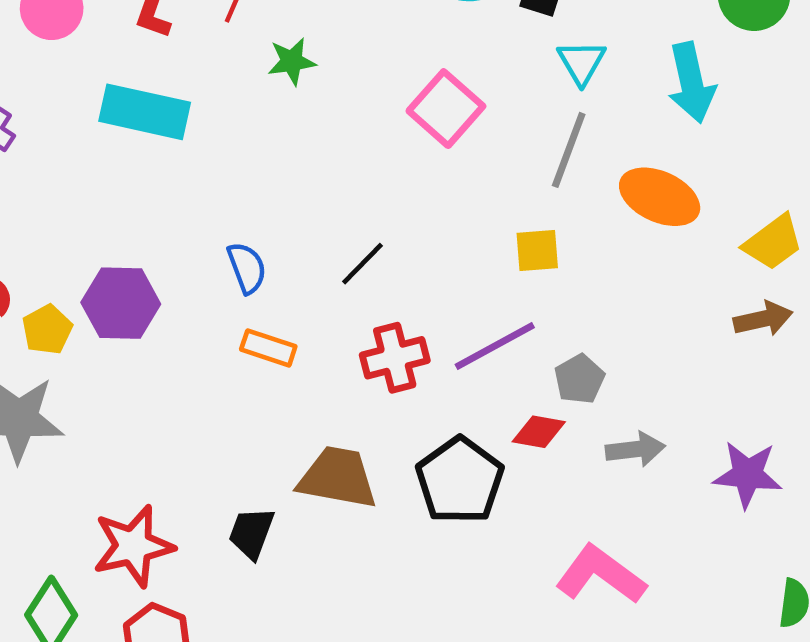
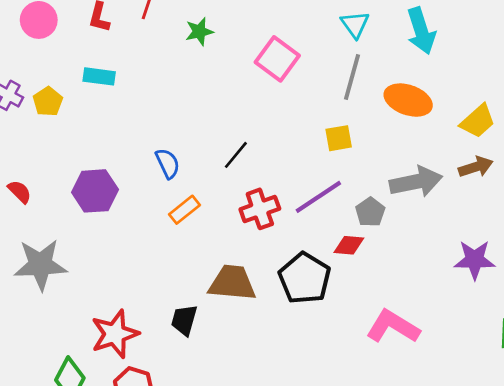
green star: (292, 61) -> (199, 32), moved
cyan rectangle: (145, 112) -> (99, 76), size x0.6
yellow pentagon: (47, 330) -> (48, 102), moved
orange rectangle: (268, 348) -> (185, 210), turned -52
gray arrow: (635, 449) -> (416, 182), moved, size x1.5

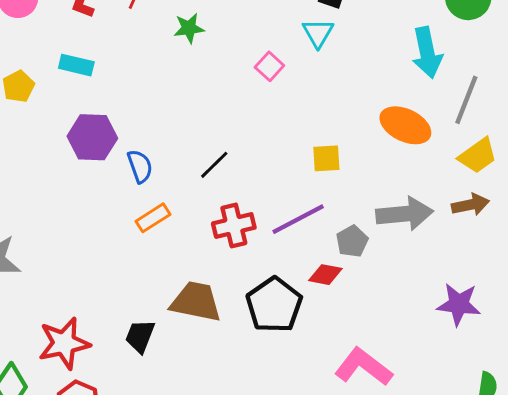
cyan triangle: (355, 24) -> (318, 33), moved
pink square: (277, 59) -> (269, 66), size x0.6
gray line: (352, 77) -> (466, 100), moved
purple hexagon: (95, 191) -> (92, 137), moved

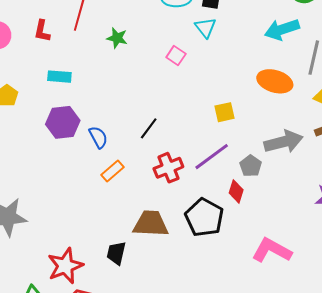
green star: (189, 28) -> (117, 38), turned 30
cyan arrow: (427, 53) -> (282, 29), turned 92
cyan rectangle: (76, 65) -> (59, 77), moved
red diamond: (325, 275) -> (236, 191), turned -75

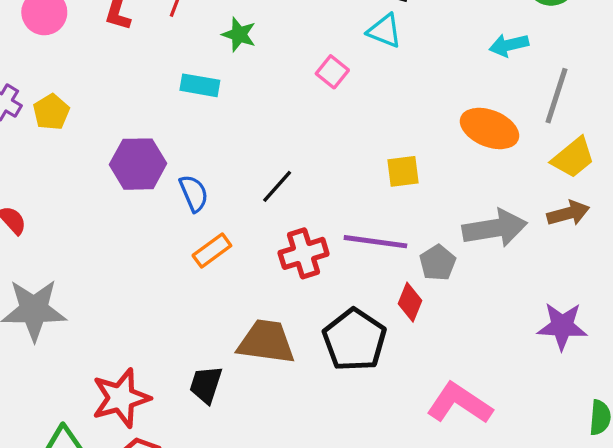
cyan triangle: (205, 28) -> (385, 31), turned -35
cyan arrow: (282, 29) -> (509, 45), size x0.7
cyan rectangle: (59, 77) -> (200, 85), moved
purple line: (212, 157) -> (375, 242), turned 39

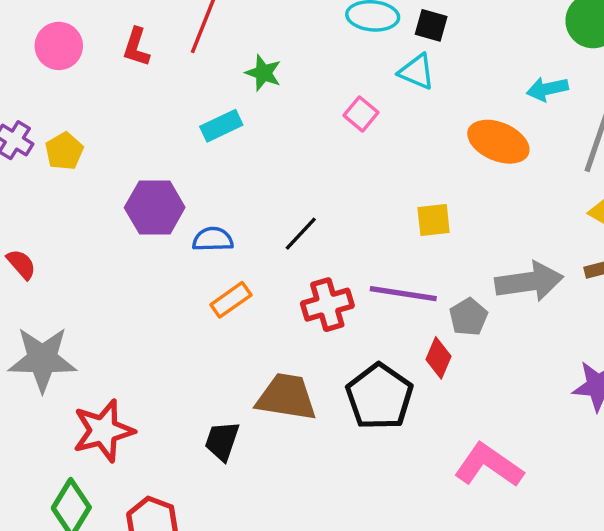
cyan rectangle: (200, 85) -> (221, 126), turned -36
orange ellipse: (490, 128) -> (498, 142), moved
blue semicircle: (194, 193) -> (213, 239), turned -69
red star: (121, 398) -> (103, 431), moved

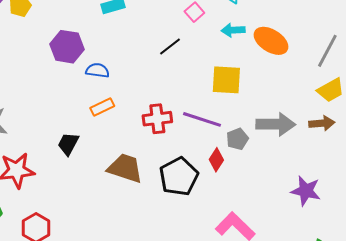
cyan arrow: (547, 89) -> (233, 30), moved
yellow square: (434, 220) -> (226, 80), size x1.5
black line: (301, 234) -> (170, 47), moved
black trapezoid: (222, 441) -> (68, 144), moved

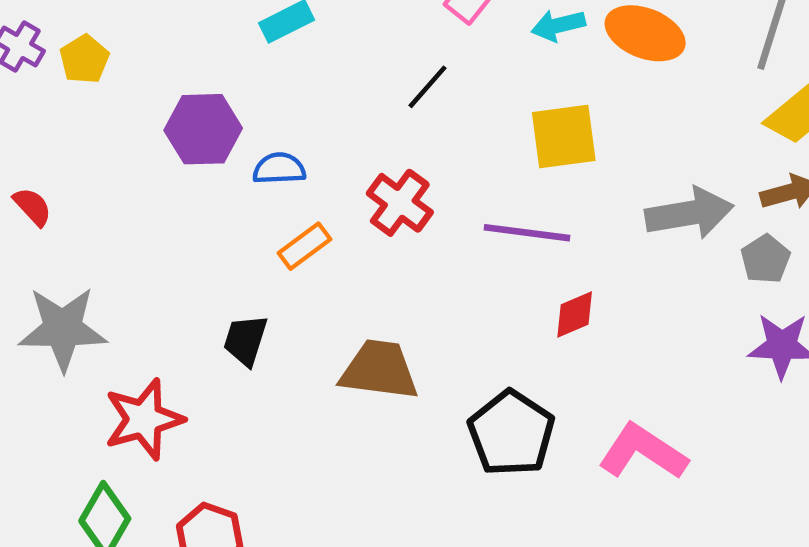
red cross: (157, 119) -> (400, 203), moved, turned -36
gray pentagon: (237, 139) -> (765, 259), moved
red diamond: (216, 160) -> (575, 315), turned 45
black pentagon: (179, 177) -> (511, 433), moved

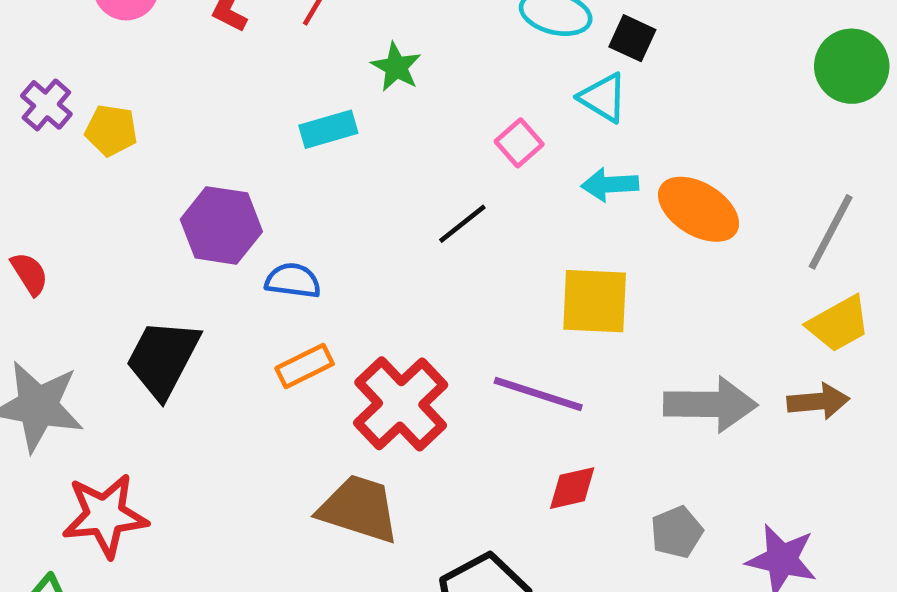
yellow pentagon: (84, 59) -> (111, 130), turned 30
red cross: (400, 203) -> (401, 404), moved, size x1.4
gray pentagon: (765, 259) -> (677, 532), moved
black trapezoid: (245, 340) -> (163, 358), moved, size x1.5

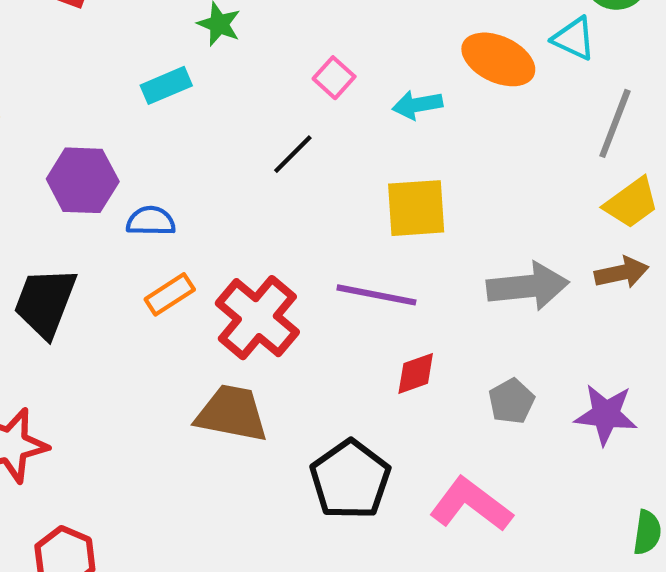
cyan triangle: (603, 98) -> (574, 39), moved
orange ellipse: (699, 209) -> (498, 59), moved

